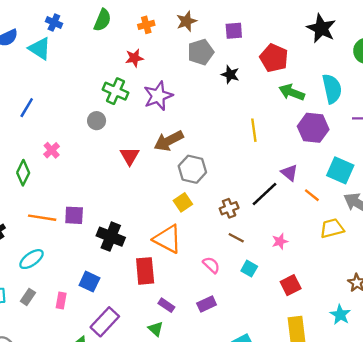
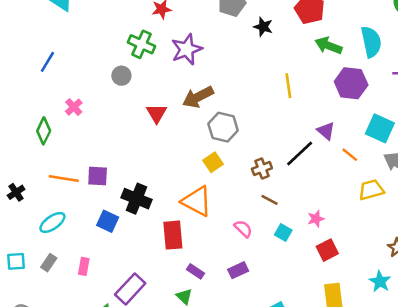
pink star: (280, 241) -> (316, 219), moved
blue square: (89, 282) -> (108, 221), moved

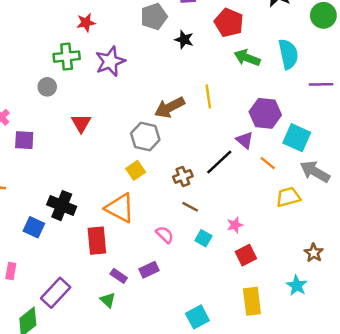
green cross: (142, 44) -> (67, 57), turned -30
purple hexagon: (351, 83) -> (265, 113), moved
brown arrow: (198, 97) -> (170, 107), moved
purple square: (98, 176) -> (24, 140), moved
purple rectangle: (238, 270) -> (149, 270), moved

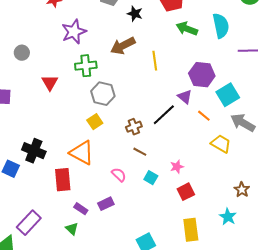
green cross: (67, 57) -> (86, 66), moved
brown arrow: (170, 107) -> (123, 46), moved
cyan square: (297, 138) -> (228, 95), turned 35
yellow trapezoid: (288, 197) -> (221, 144), turned 45

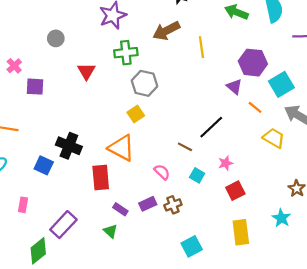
black line: (164, 115) -> (211, 127), moved
brown cross: (134, 127) -> (173, 205), moved

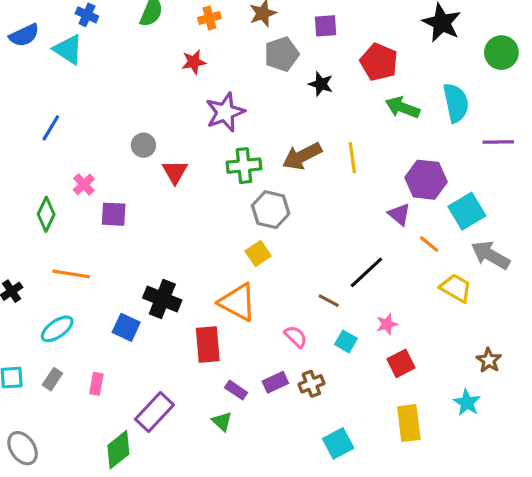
brown arrow: (166, 31) -> (302, 156), moved
red triangle: (86, 71) -> (175, 172), moved

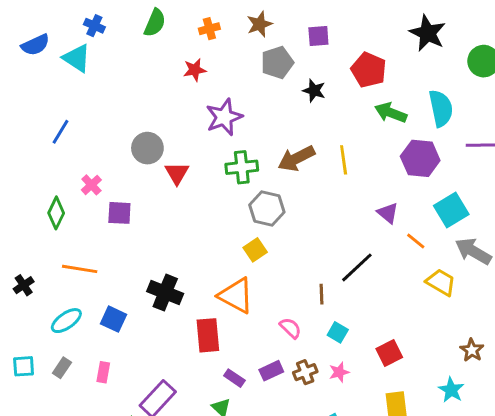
gray circle: (143, 145) -> (147, 148), size x1.4
purple hexagon: (426, 180) -> (420, 158), moved
brown line: (329, 301) -> (321, 294), turned 60
pink star: (387, 324) -> (339, 372), moved
blue square: (126, 327) -> (114, 319), moved

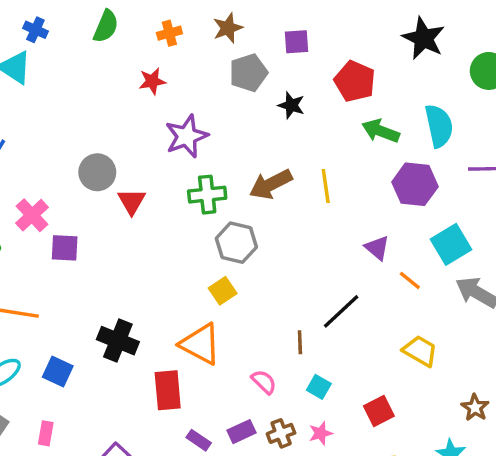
pink cross: (91, 185) -> (32, 215), size x1.4
yellow trapezoid: (441, 282) -> (420, 351), moved

